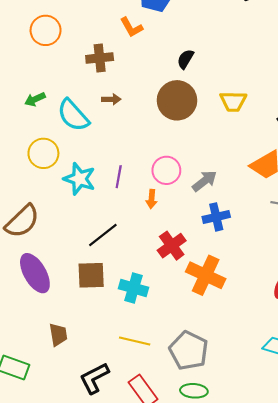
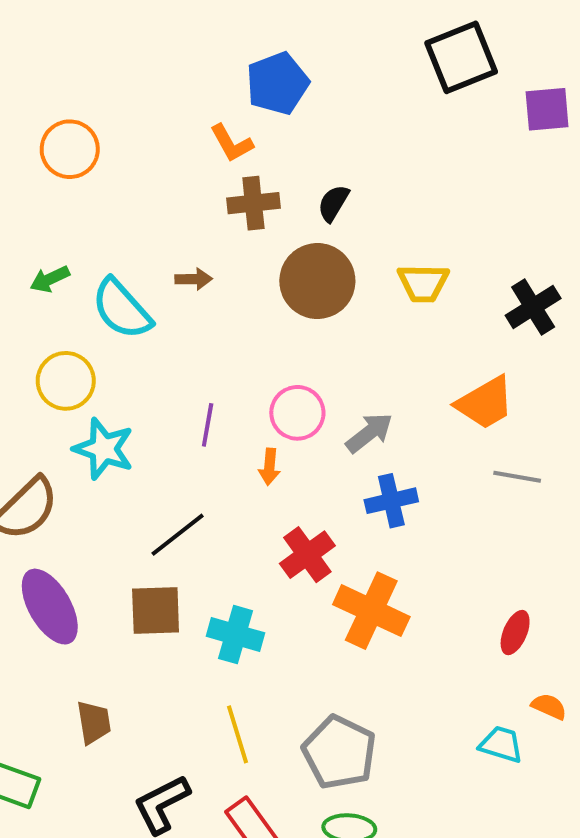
brown cross: (100, 58) -> (253, 203), moved
cyan star: (79, 179) -> (104, 449), moved
yellow line: (135, 341) -> (237, 734), turned 60

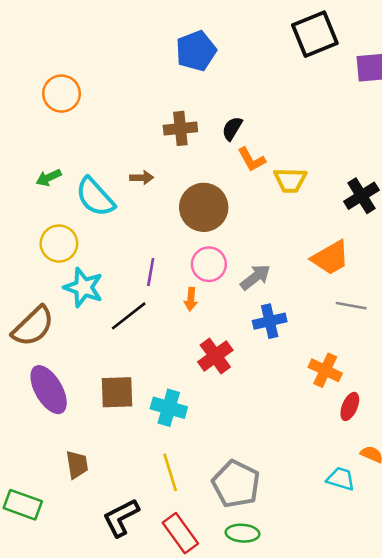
orange L-shape: (232, 143) -> (252, 160), moved
brown circle: (317, 281) -> (204, 207), moved
black line: (178, 535) -> (129, 316), moved
orange cross: (371, 611) -> (325, 370), moved, size x0.7

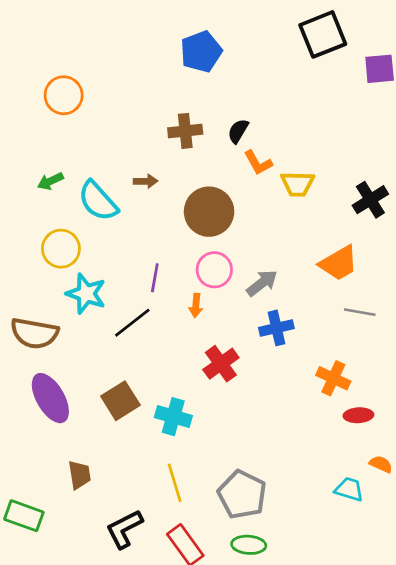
brown semicircle: (33, 326) -> (34, 333), turned 54
brown square: (117, 392) -> (120, 401), turned -30
red ellipse: (350, 406) -> (358, 415), turned 64

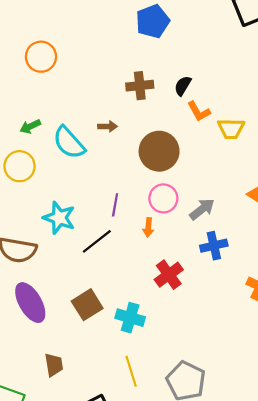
yellow circle: (61, 249) -> (20, 166), moved

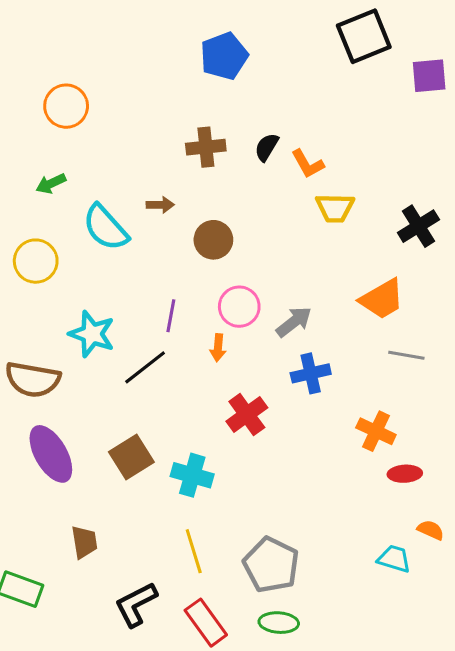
orange L-shape: (199, 111) -> (308, 164), moved
green arrow: (30, 126) -> (51, 184), moved
brown circle: (159, 151) -> (213, 240), moved, size x0.7

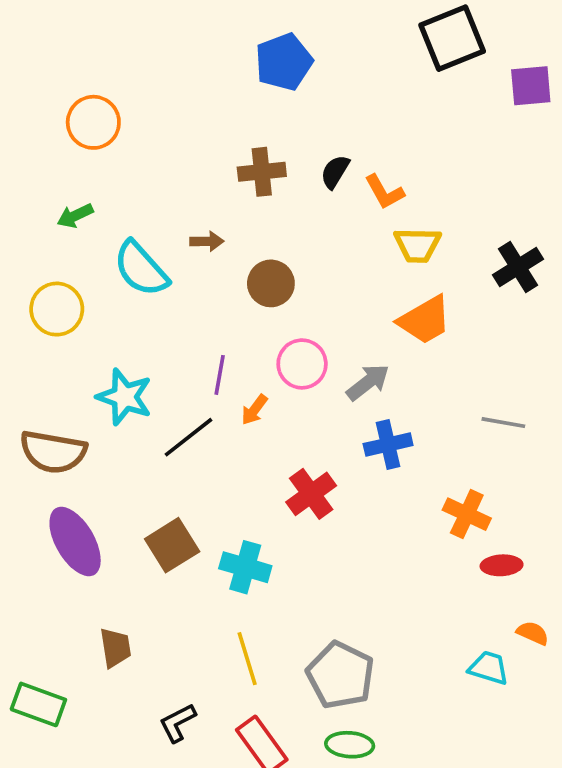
orange trapezoid: (382, 299) -> (425, 320), moved
orange arrow: (218, 348) -> (254, 410), moved, turned 32
black L-shape: (136, 604) -> (178, 723), size x0.7

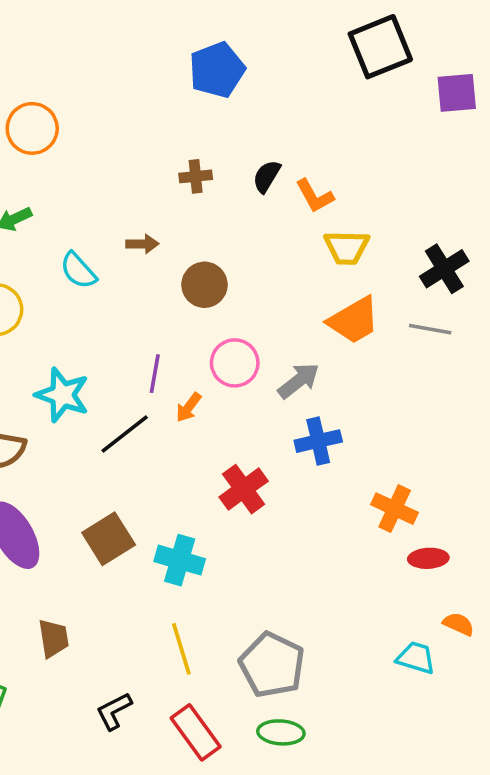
brown cross: (262, 172) -> (196, 176), size x0.7
cyan semicircle: (141, 269) -> (78, 271), size x0.7
gray line: (503, 423) -> (430, 329), moved

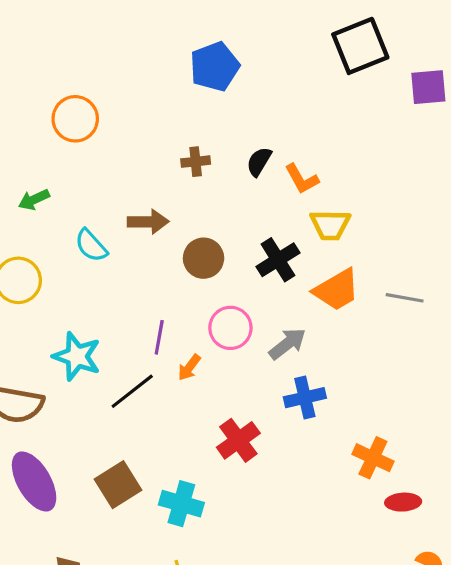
orange circle: (32, 128) -> (75, 119), moved
brown arrow: (142, 244) -> (148, 222), size x1.4
black cross: (444, 269) -> (278, 260), moved

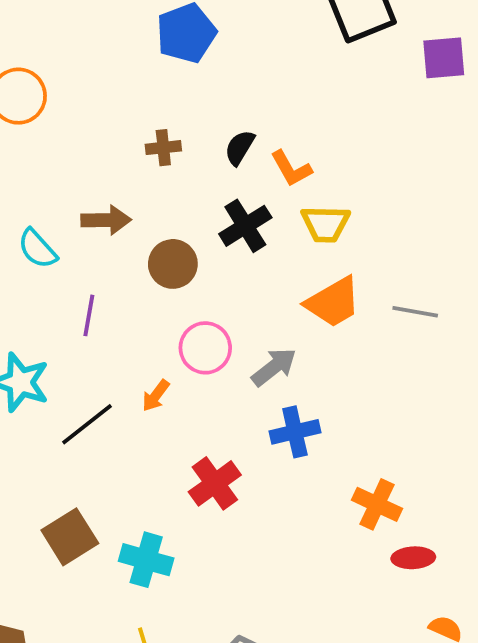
black cross: (278, 260) -> (245, 226), moved
purple line: (159, 337) -> (89, 315), moved

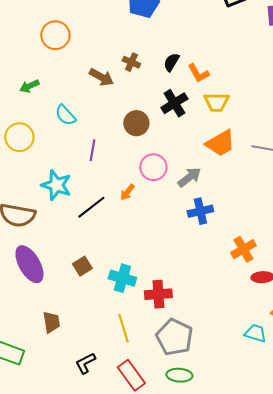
brown cross: (163, 148) -> (131, 62), turned 30
brown arrow: (106, 220) -> (101, 77), moved, turned 30
red cross: (215, 483) -> (158, 294), moved, turned 32
orange cross: (377, 504) -> (243, 249), turned 35
brown square: (70, 537) -> (82, 266), size x0.7

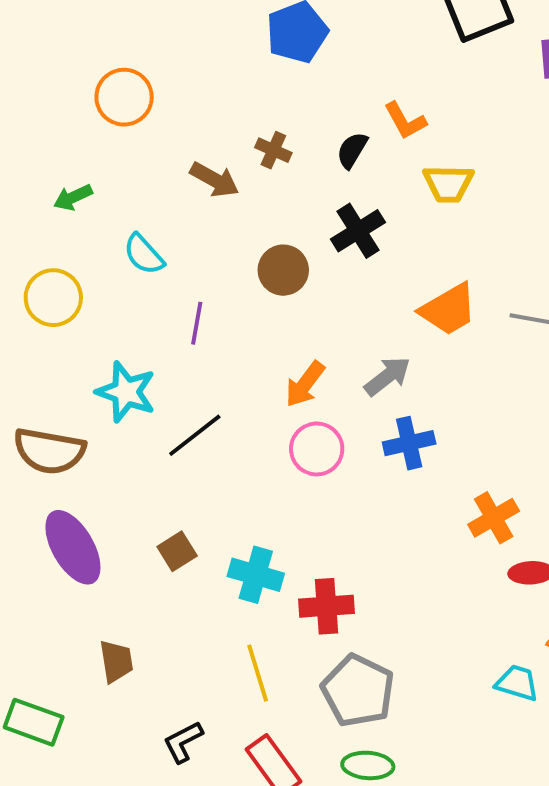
orange L-shape: (198, 73) -> (405, 121), moved
yellow trapezoid: (216, 102) -> (448, 184), moved
pink circle: (153, 167) -> (317, 449), moved
orange arrow: (127, 192) -> (305, 384), moved, size x1.4

